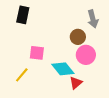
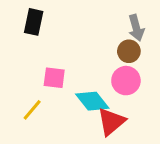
brown circle: (78, 37) -> (129, 51), moved
red triangle: (76, 83) -> (111, 122), size x1.5

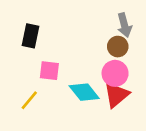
black rectangle: (34, 22) -> (31, 36), moved
red triangle: (111, 122) -> (116, 95), moved

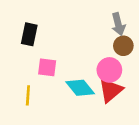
brown circle: (118, 47) -> (123, 46), moved
yellow line: (29, 100) -> (28, 95), turned -36

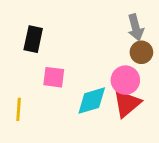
cyan diamond: (80, 88) -> (92, 101), turned -68
yellow line: (28, 95) -> (19, 109), moved

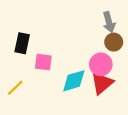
black rectangle: (33, 39) -> (22, 43), moved
yellow line: (19, 109) -> (15, 88), turned 42

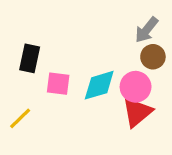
gray arrow: (109, 22) -> (147, 30), turned 54
cyan diamond: (74, 81) -> (99, 85), moved

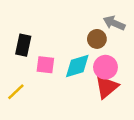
gray arrow: (147, 30) -> (114, 23), turned 75
brown circle: (153, 57) -> (97, 39), moved

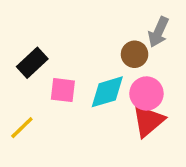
gray arrow: (114, 23) -> (158, 32), turned -90
black rectangle: (23, 45) -> (32, 63), turned 35

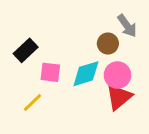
gray arrow: (158, 32) -> (127, 26), turned -60
yellow line: (22, 128) -> (32, 102), moved

